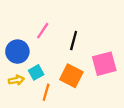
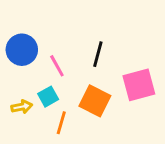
pink line: (43, 31) -> (57, 66), moved, turned -63
blue circle: (17, 52) -> (22, 50), moved

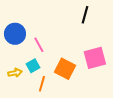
black line: (98, 54) -> (85, 15), moved

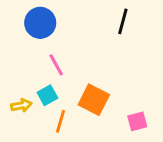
blue circle: (15, 34) -> (40, 23), moved
pink square: (95, 58) -> (137, 121), moved, size x0.6

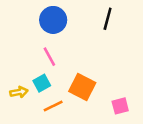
blue circle: (40, 23) -> (53, 20), moved
orange line: (60, 121) -> (53, 106), turned 48

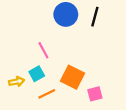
blue circle: (53, 20) -> (66, 14), moved
pink square: (120, 106) -> (95, 94), moved

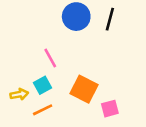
orange line: (47, 94) -> (43, 110), moved

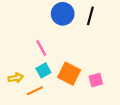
cyan square: (43, 85) -> (43, 70), moved
pink square: (110, 109) -> (96, 80), moved

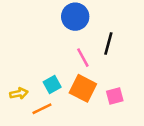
black line: (90, 16) -> (108, 44), moved
pink line: (41, 48) -> (83, 58), moved

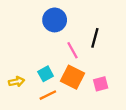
blue circle: (75, 17) -> (55, 20), moved
orange line: (42, 109) -> (48, 95), moved

